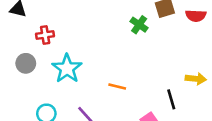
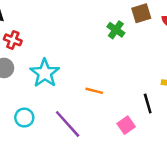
red cross: (45, 35) -> (13, 40), moved, turned 30

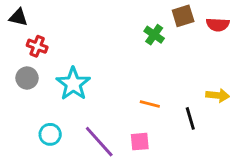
orange line: (94, 91) -> (150, 104), moved
pink square: (126, 125) -> (140, 142), moved, turned 30

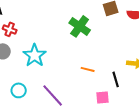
green cross: (154, 35) -> (80, 26), moved, size x1.5
pink square: (140, 142) -> (103, 97), moved

